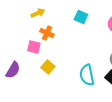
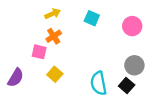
yellow arrow: (38, 13) -> (53, 14), moved
orange cross: (47, 33) -> (54, 36), turned 32

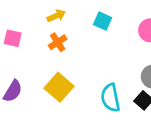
pink square: (39, 52) -> (13, 38), moved
yellow square: (55, 74) -> (59, 87), size x1.5

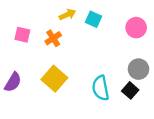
yellow arrow: (56, 16) -> (67, 15), moved
pink square: (13, 38) -> (22, 35), moved

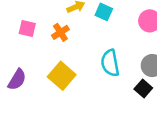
cyan semicircle: (101, 88) -> (110, 63), moved

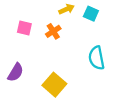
yellow square: (62, 76) -> (54, 85), moved

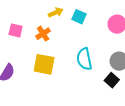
yellow square: (54, 85) -> (44, 64), moved, turned -30

